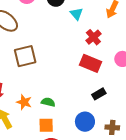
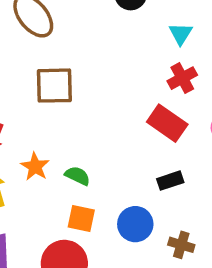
cyan triangle: (76, 14) -> (181, 34), moved
orange square: (46, 125) -> (81, 219), moved

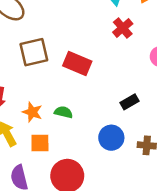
red rectangle: (167, 123) -> (77, 64), moved
orange square: (81, 219) -> (40, 143), moved

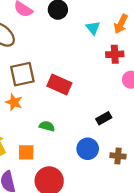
red cross: (123, 28) -> (115, 54), moved, turned 36
orange star: (32, 112) -> (14, 102), moved

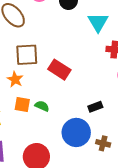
cyan triangle: (93, 28) -> (98, 22), size x1.5
blue circle: (88, 149) -> (76, 132), size x1.4
orange square: (26, 152) -> (22, 104), moved

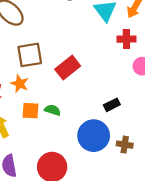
red rectangle: (59, 70) -> (68, 68), turned -65

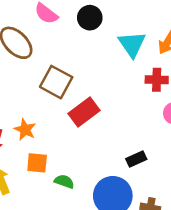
brown square: (30, 55) -> (56, 82), moved, turned 36
green semicircle: (53, 110) -> (64, 181), moved

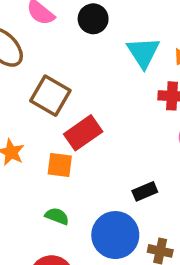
orange square: (37, 163) -> (60, 165), moved

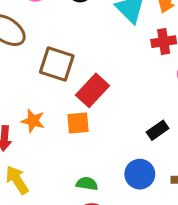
green semicircle: (57, 216) -> (87, 184), moved
blue circle: (115, 235) -> (140, 174), size x0.7

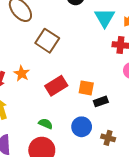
red rectangle: (92, 90) -> (56, 86), moved
orange square: (78, 123) -> (86, 88), moved

